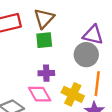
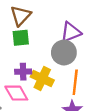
purple triangle: (93, 35) -> (71, 32), turned -35
yellow cross: (73, 94) -> (42, 78), moved

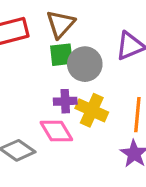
gray circle: (64, 53) -> (85, 64), moved

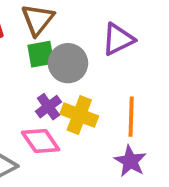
purple cross: (65, 101) -> (48, 107), turned -30

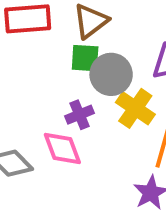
yellow cross: (79, 115) -> (135, 108), moved

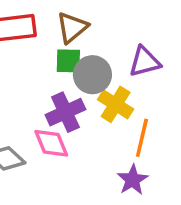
purple cross: (79, 115) -> (65, 112), size x1.5

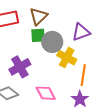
purple cross: (65, 112) -> (20, 67), moved
pink diamond: (51, 143) -> (46, 93), moved

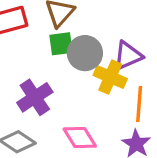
purple triangle: (81, 32) -> (128, 56), moved

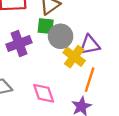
purple cross: (35, 97) -> (19, 43), moved

